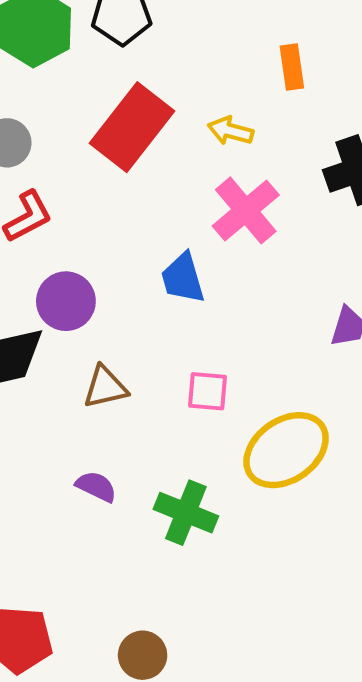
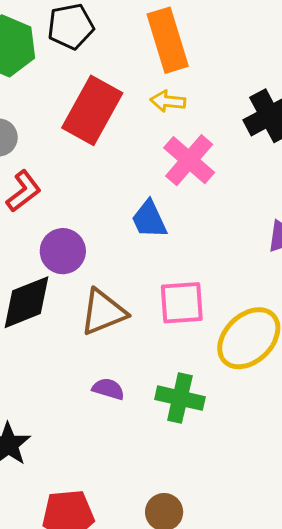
orange rectangle: (292, 67) -> (168, 40), moved, size x1.8
brown triangle: (105, 387) -> (103, 312), size x1.4
pink square: (208, 391) -> (182, 303), size x1.4

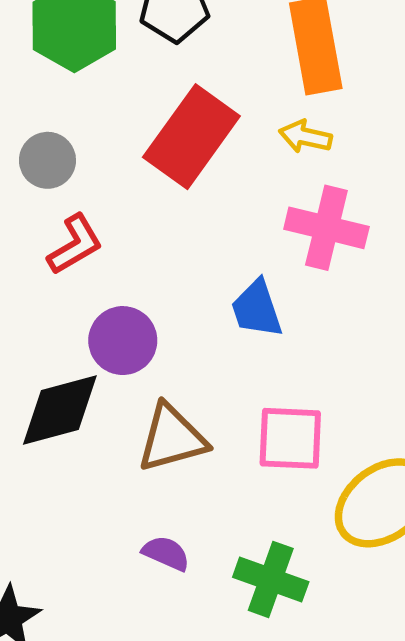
pink cross: (189, 160) -> (326, 228), turned -34

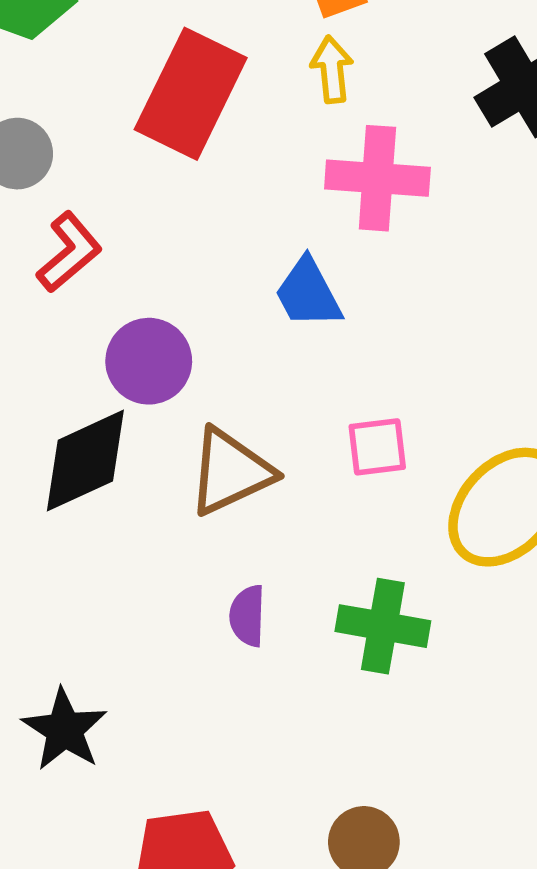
yellow arrow: (305, 137) -> (332, 69), turned 81
pink square: (290, 438) -> (377, 447), size x0.7
purple semicircle: (166, 553) -> (247, 616), turned -102

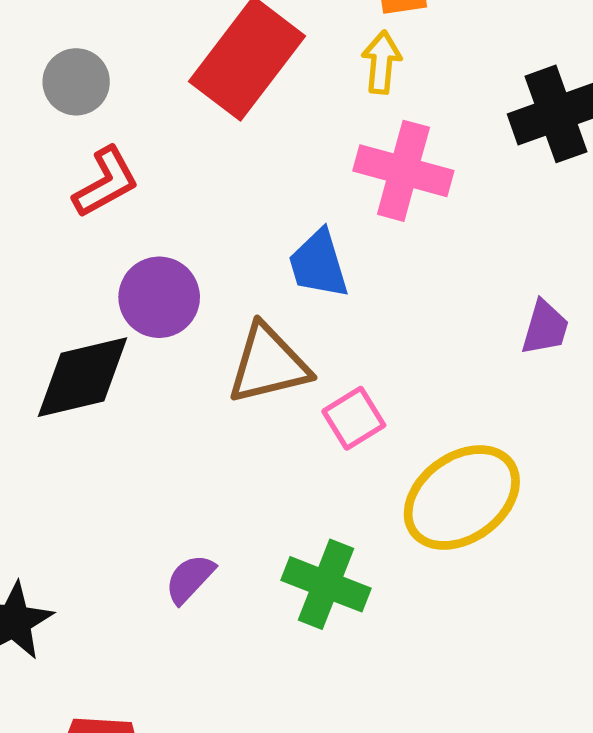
pink square: (377, 447) -> (354, 418), turned -36
brown triangle: (230, 472) -> (268, 364), moved
purple semicircle: (247, 616) -> (190, 579), moved, turned 30

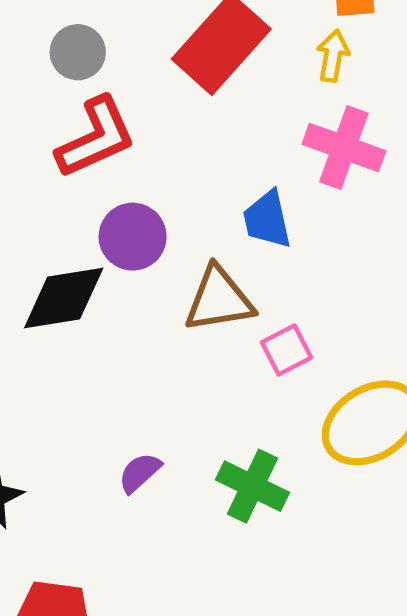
red L-shape: (106, 182) -> (96, 138), size x1.4

